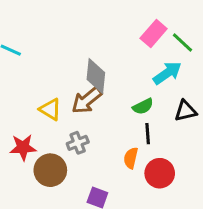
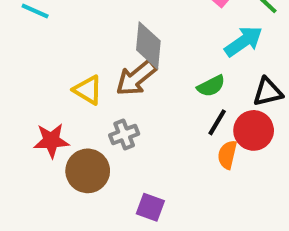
black line: (148, 134) -> (217, 122), turned 35
orange semicircle: (131, 158) -> (227, 155), moved
red circle: (160, 173) -> (254, 130), moved

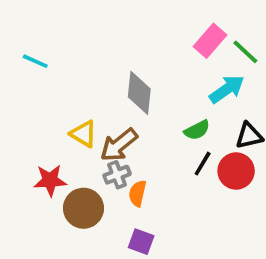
brown arrow: (136, 78) -> (119, 145), moved
orange semicircle: (227, 155) -> (137, 193), moved

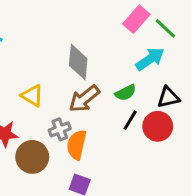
brown arrow: (119, 145) -> (84, 99), moved
orange semicircle: (137, 193) -> (77, 145), size x1.4

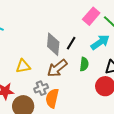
green semicircle: (126, 93) -> (84, 64), turned -56
yellow triangle: (32, 96) -> (23, 66), turned -42
black line: (130, 120) -> (71, 43), moved

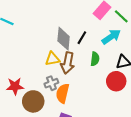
yellow triangle: (23, 66) -> (52, 59), moved
brown arrow: (57, 68) -> (68, 63), turned -40

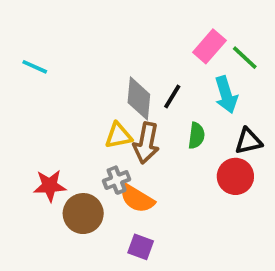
cyan arrow: (111, 37) -> (226, 95), turned 108
orange semicircle: (63, 93) -> (137, 199), turned -72

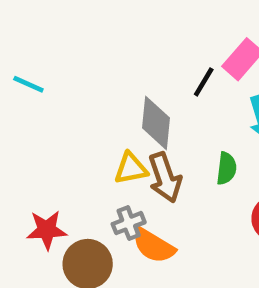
black line: (172, 97) -> (204, 82), moved
brown arrow: (146, 143) -> (165, 178), turned -30

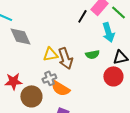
gray diamond: (156, 123) -> (20, 36), moved, turned -30
green semicircle: (226, 168) -> (92, 54), turned 72

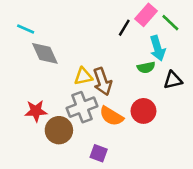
green semicircle: (92, 54) -> (146, 67), moved
red circle: (113, 76) -> (143, 111), moved
gray cross: (49, 78) -> (82, 107), size x1.6
orange semicircle: (60, 88) -> (111, 116), moved

